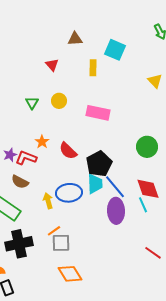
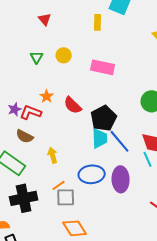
red triangle: (52, 65) -> (45, 19), moved
blue ellipse: (69, 193) -> (92, 174), moved
purple ellipse: (116, 211) -> (121, 179), moved

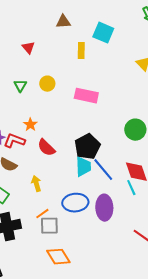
red semicircle: (73, 105) -> (46, 148), moved

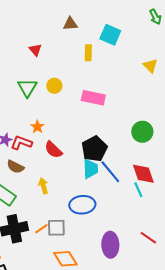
green triangle: (20, 86) -> (27, 88), size x1.5
purple ellipse: (104, 208) -> (110, 245), moved
orange line: (42, 214) -> (41, 229), moved

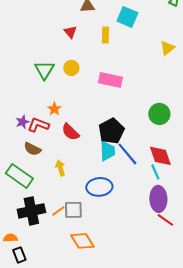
red triangle: (35, 50) -> (70, 32), moved
yellow triangle: (150, 66) -> (167, 48), turned 35
purple ellipse: (110, 245) -> (158, 199), moved

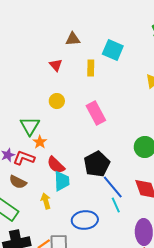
green triangle: (44, 70) -> (30, 126), moved
pink rectangle: (110, 80) -> (96, 113), turned 50
cyan trapezoid: (107, 151) -> (62, 181), moved
cyan line: (155, 172) -> (116, 205), moved

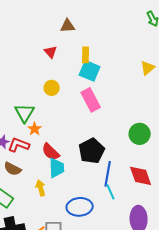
cyan square: (113, 50) -> (90, 71), moved
blue line: (113, 187) -> (108, 174), turned 50

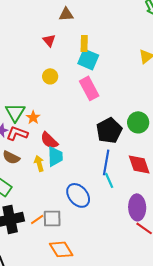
green triangle: (25, 113) -> (15, 112), moved
black pentagon: (92, 151) -> (109, 130), moved
yellow arrow: (41, 188) -> (39, 163), moved
blue ellipse: (80, 207) -> (78, 195), turned 55

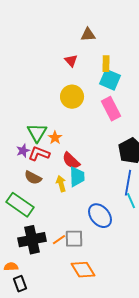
yellow circle: (50, 76) -> (72, 97), size x1.5

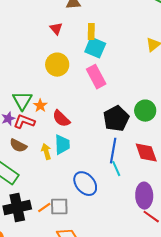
red semicircle: (71, 161) -> (61, 119), moved

